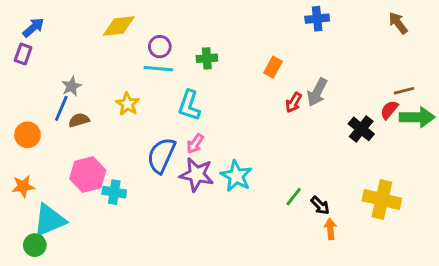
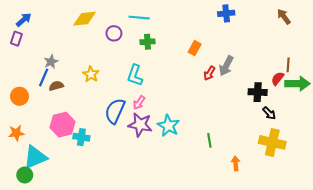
cyan line: (158, 69) -> (139, 18), moved
brown line: (404, 91) -> (288, 65), turned -72
black cross: (361, 129) -> (258, 92), turned -36
green line: (294, 197) -> (209, 140), turned -48
black arrow: (320, 205) -> (269, 113), moved

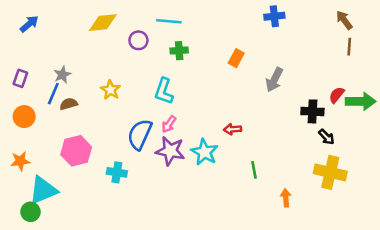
purple rectangle: (16, 39) -> (20, 78), moved
brown line: (288, 65) -> (349, 47), moved
red arrow: (209, 73) -> (232, 129), moved, turned 56
cyan cross: (81, 137) -> (117, 172), moved

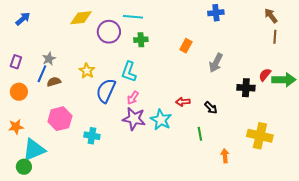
purple circle: (138, 40) -> (109, 32), size x1.5
blue semicircle: (140, 134) -> (106, 91), moved
black arrow: (326, 137) -> (211, 108), moved

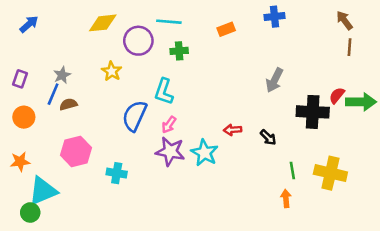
orange rectangle: (186, 46) -> (226, 29), moved, turned 40
yellow star: (87, 71) -> (112, 71), moved
black cross: (246, 88) -> (313, 112), size x1.4
green line: (200, 134) -> (292, 171), moved

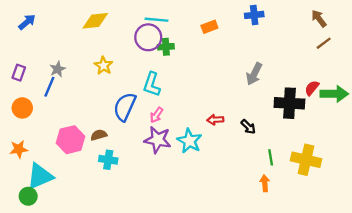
purple circle: (138, 41) -> (148, 37), moved
brown line: (350, 47) -> (324, 43), turned 49
brown semicircle: (68, 104) -> (99, 135), moved

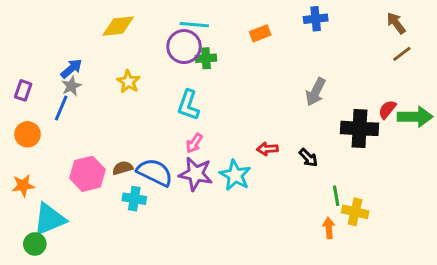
blue arrow: (27, 22) -> (71, 68), moved
blue semicircle: (125, 107) -> (155, 172), moved, turned 92
yellow cross: (306, 160) -> (355, 212), moved, size x0.7

